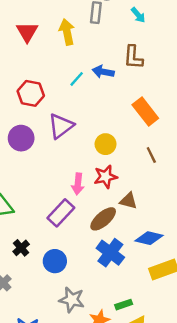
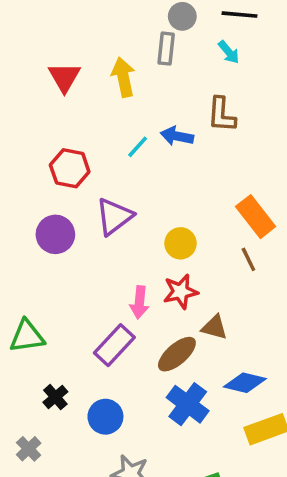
orange rectangle: (145, 112) -> (256, 217), moved

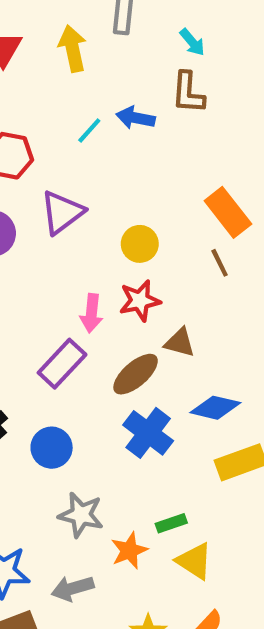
cyan arrow: (229, 52) -> (192, 42), moved

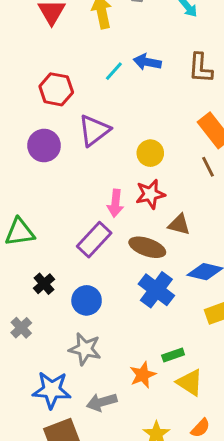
brown L-shape: (188, 93) -> (200, 68), moved
brown ellipse: (136, 374) -> (147, 247), turned 60
gray star: (81, 515) -> (85, 349), moved

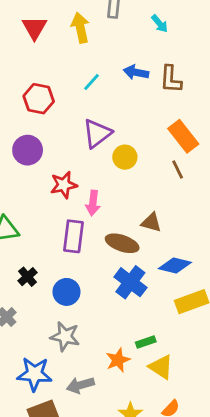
blue arrow: (147, 62) -> (136, 72), moved
purple triangle: (94, 130) -> (97, 133), moved
red star: (150, 194) -> (64, 185), moved
purple rectangle: (94, 240) -> (73, 236), turned -36

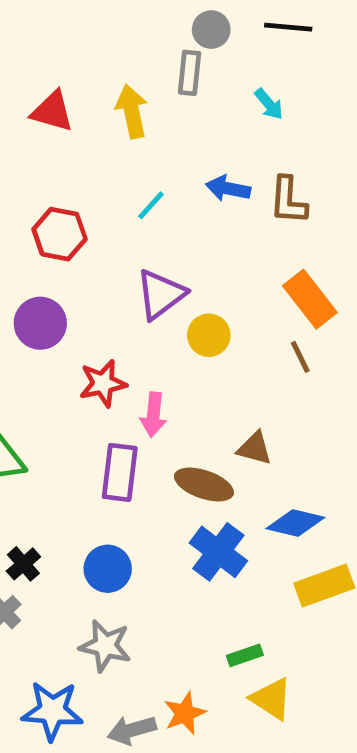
red triangle: (34, 28) -> (52, 111), turned -44
black cross: (28, 277) -> (23, 564), moved
orange star: (118, 360) -> (185, 713), moved

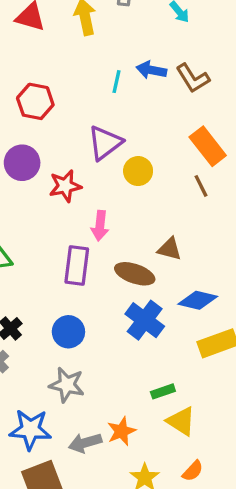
brown L-shape: (288, 200) -> (193, 78), turned -36
cyan line: (151, 205) -> (117, 82), moved, turned -30
red star: (103, 383) -> (65, 186), moved

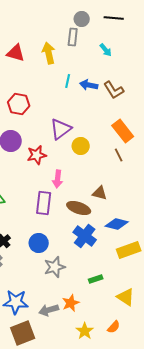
cyan line: (117, 82) -> (68, 81), moved
gray star: (67, 385) -> (55, 267), moved, turned -30
yellow triangle: (181, 421) -> (126, 297), moved

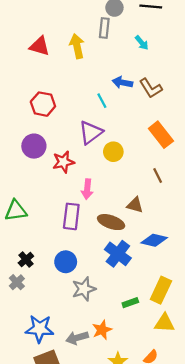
cyan line: (68, 81) -> (102, 101), moved, turned -40
brown line: (119, 155) -> (158, 176), moved
yellow rectangle: (129, 250) -> (161, 290), moved, turned -45
yellow triangle: (126, 297) -> (164, 323), turned -30

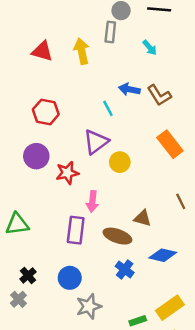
brown line: (158, 176) -> (181, 201), moved
blue cross: (118, 254) -> (125, 269), size x0.7
yellow rectangle: (161, 290) -> (170, 308), turned 30

